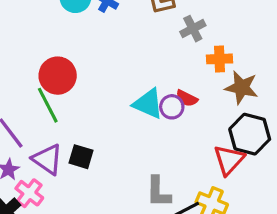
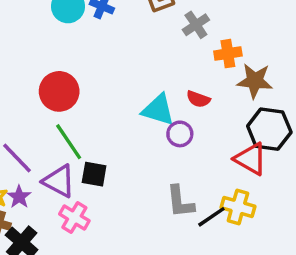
green line: (48, 105) -> (69, 142), moved
purple circle: (172, 107) -> (180, 134), moved
red triangle: (229, 160) -> (251, 159), turned -36
pink cross: (29, 193) -> (74, 217), moved

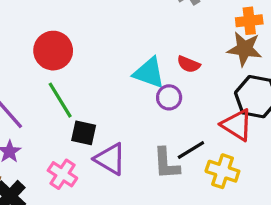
orange cross: (228, 54) -> (249, 21), moved
purple triangle: (59, 181) -> (110, 159), moved
black line: (211, 217) -> (191, 150), moved

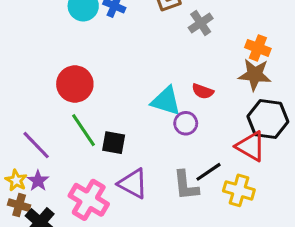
orange cross: (249, 21) -> (258, 48), turned 30
black square: (84, 133) -> (114, 143), moved
pink cross: (62, 174) -> (89, 200), size x1.4

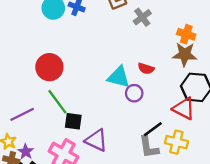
black square: (114, 143) -> (73, 121), moved
purple line: (36, 145) -> (22, 114), turned -70
purple star: (38, 181) -> (26, 152), moved
gray L-shape: (186, 185) -> (149, 147), moved

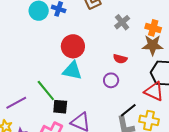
gray cross: (142, 17) -> (122, 22), moved
red circle: (49, 67) -> (73, 46), moved
cyan triangle: (119, 77) -> (72, 71), moved

